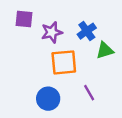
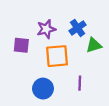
purple square: (24, 19) -> (21, 45), moved
purple line: (89, 93) -> (80, 83), turned 32

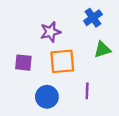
blue cross: (78, 28) -> (93, 18), moved
purple square: (21, 45) -> (23, 63), moved

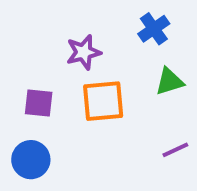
purple line: (87, 91) -> (175, 150), moved, turned 63
blue circle: (47, 97) -> (31, 160), moved

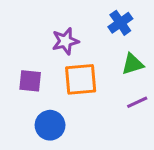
purple line: (175, 150) -> (137, 102), moved
blue circle: (31, 160) -> (50, 125), moved

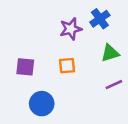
purple star: (65, 41) -> (71, 29), moved
orange square: (81, 79) -> (67, 66), size x0.6

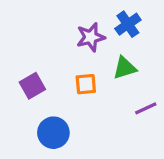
green triangle: (110, 53) -> (125, 68), moved
purple square: (25, 67) -> (32, 86), turned -36

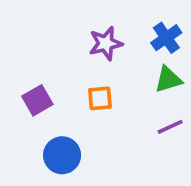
blue cross: (128, 24) -> (166, 38), moved
green triangle: (125, 68) -> (168, 79), moved

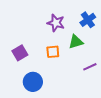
purple star: (106, 43) -> (56, 23), turned 30
green triangle: (168, 79) -> (76, 42), moved

